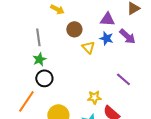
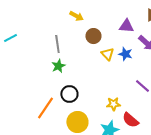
blue star: (106, 38) -> (125, 54), moved
black circle: (44, 78) -> (69, 94), moved

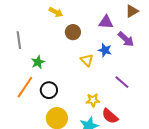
gray line: (57, 44) -> (19, 40), moved
yellow triangle: (107, 54) -> (87, 60), moved
orange line: (45, 108) -> (25, 87), moved

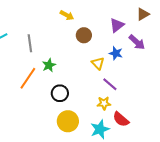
purple triangle: (106, 22) -> (117, 25), turned -42
purple line: (122, 82) -> (110, 84), moved
orange line: (25, 87) -> (28, 78), moved

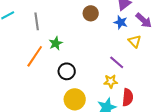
blue star: (116, 53) -> (121, 22), moved
yellow triangle: (98, 63) -> (135, 41), moved
red semicircle: (121, 119) -> (128, 97), turned -126

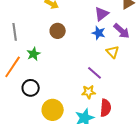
brown circle: (91, 13) -> (58, 31), moved
black circle: (67, 71) -> (31, 88), moved

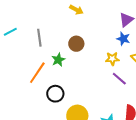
brown circle: (58, 31) -> (76, 44), moved
yellow star: (89, 92) -> (112, 59), moved

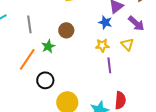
blue star: (123, 39) -> (105, 22), moved
purple line: (119, 79) -> (109, 65), turned 42

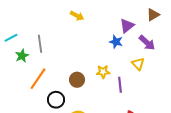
brown circle: (66, 30) -> (77, 80), moved
yellow star: (102, 45) -> (103, 72), moved
green star: (48, 46) -> (22, 56), moved

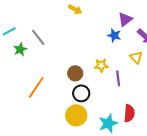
gray line: (40, 44) -> (38, 37), turned -30
orange line: (38, 79) -> (36, 87), moved
black circle: (56, 100) -> (81, 93), moved

